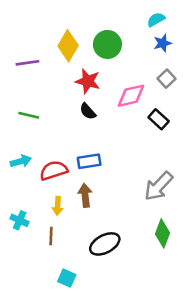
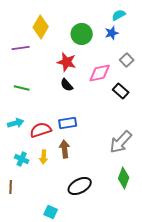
blue star: (163, 43) -> (112, 33), moved
yellow diamond: (68, 46) -> (41, 27), moved
cyan cross: (20, 220) -> (22, 159), moved
brown line: (51, 236) -> (11, 187), moved

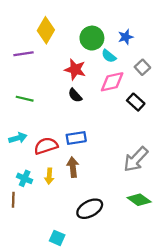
cyan semicircle: (119, 15) -> (109, 56), moved, turned -112
green diamond: (124, 178) -> (139, 200), turned -75
brown line: (11, 187) -> (13, 200), moved

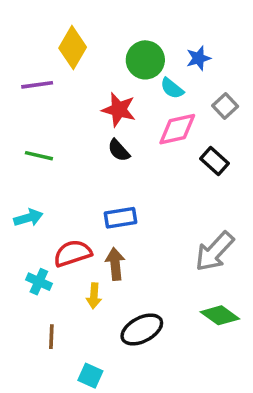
red semicircle: (46, 146) -> (73, 253), moved
yellow arrow: (49, 176) -> (94, 296), moved
brown line: (13, 200) -> (51, 337), moved

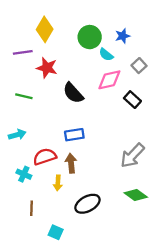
red star: (119, 110) -> (47, 68), moved
black semicircle: (119, 150) -> (73, 93), size x1.5

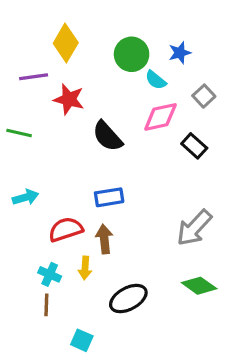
green line: (24, 96) -> (19, 133), moved
cyan cross: (24, 174) -> (50, 274), moved

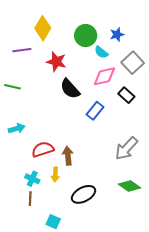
gray square: (204, 96) -> (133, 63), size x1.5
red star: (69, 99) -> (56, 62), moved
blue rectangle: (109, 197) -> (95, 111), moved, turned -42

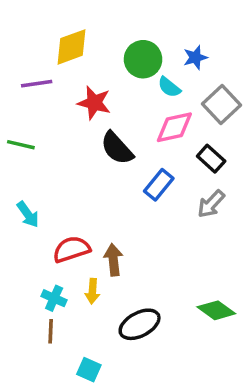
yellow diamond: (43, 28) -> (72, 47), turned 40
cyan arrow: (17, 129) -> (28, 214), turned 70
gray arrow: (126, 148) -> (211, 204), moved, size x0.7

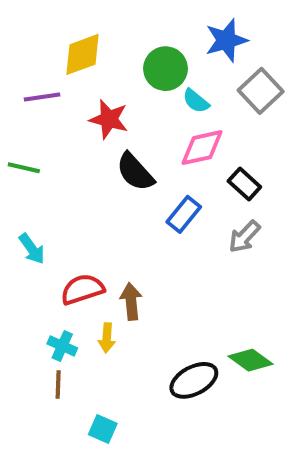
blue star: (195, 57) -> (226, 40), moved, size x1.5
gray square: (222, 105) -> (261, 91), moved
black ellipse: (140, 324) -> (194, 380), moved

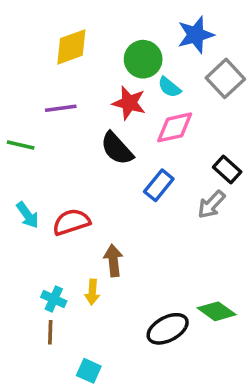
purple line: (42, 97) -> (61, 108), moved
red star: (109, 119) -> (129, 103), moved
black rectangle: (244, 184) -> (227, 169), moved
red semicircle: (83, 289) -> (71, 222), moved

